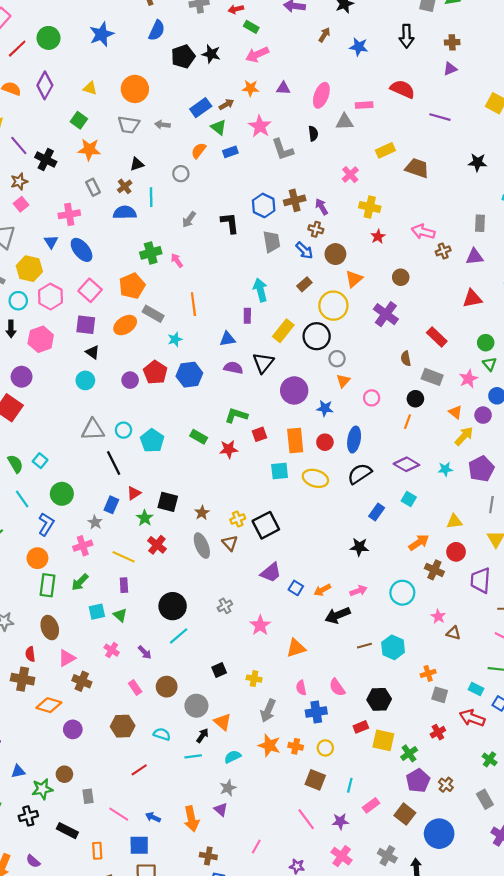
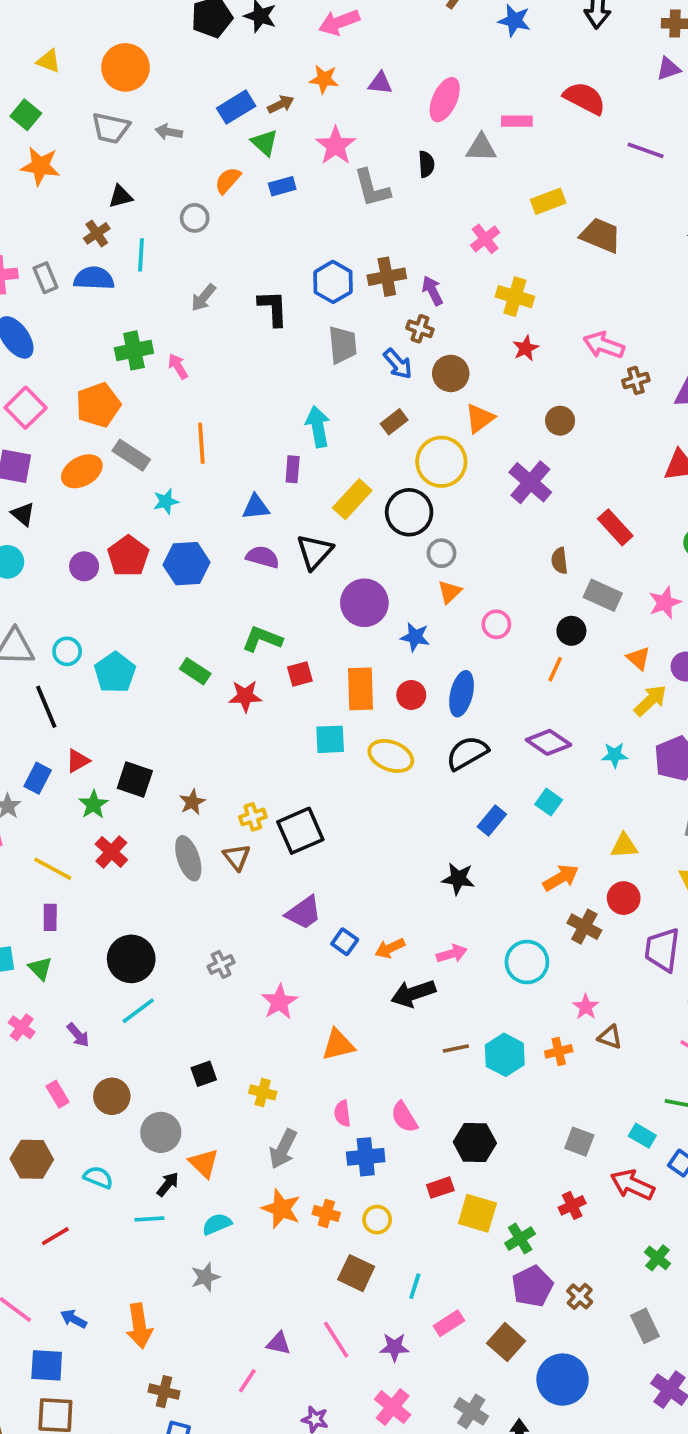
gray rectangle: (93, 187) -> (45, 278), moved
orange cross: (428, 673) -> (559, 1051), moved
purple triangle: (221, 810) -> (279, 1343), moved, turned -32

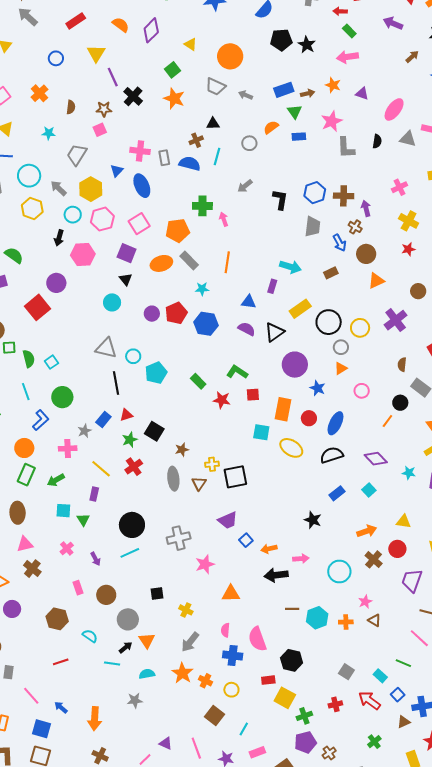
cyan arrow: (318, 427) -> (290, 267), turned 105
yellow circle: (441, 462) -> (360, 328), moved, size x0.7
gray cross: (221, 964) -> (179, 538), size x1.6
pink semicircle: (404, 1117) -> (257, 639), size x1.4

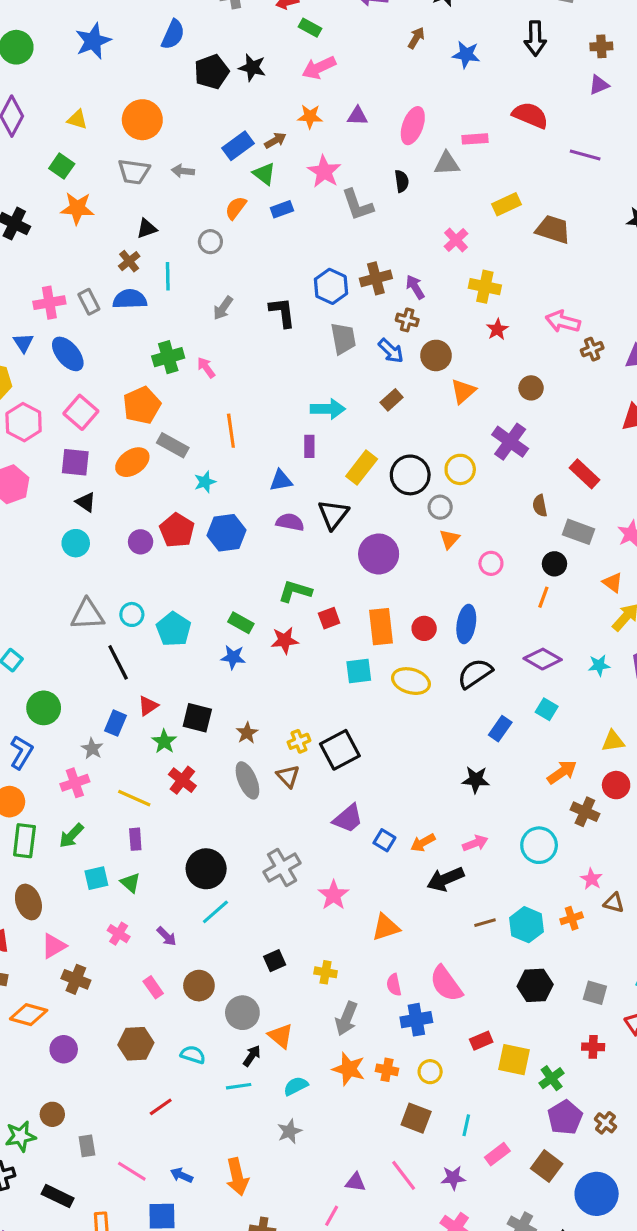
blue star: (318, 388) -> (233, 657), moved
black hexagon: (292, 660) -> (535, 985), moved
red cross: (335, 704) -> (593, 1047), turned 32

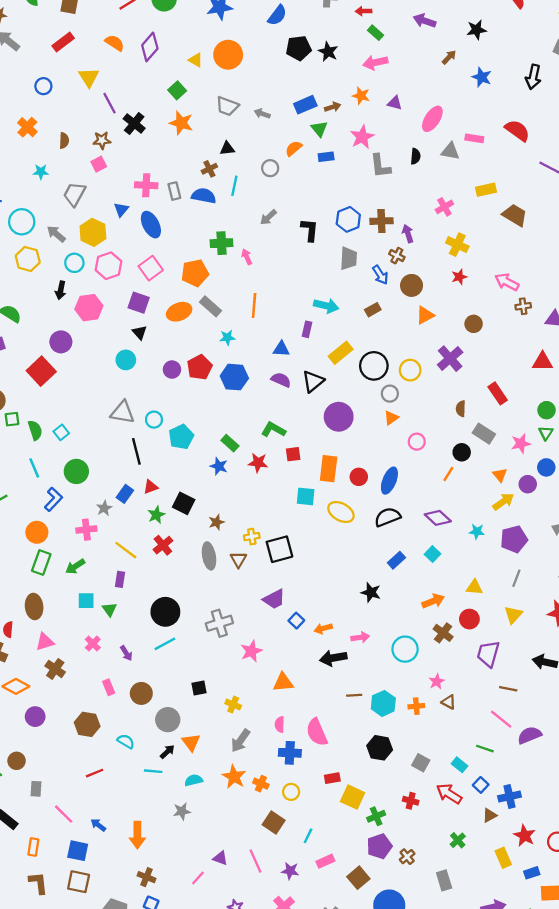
orange circle: (142, 120) -> (228, 55), moved

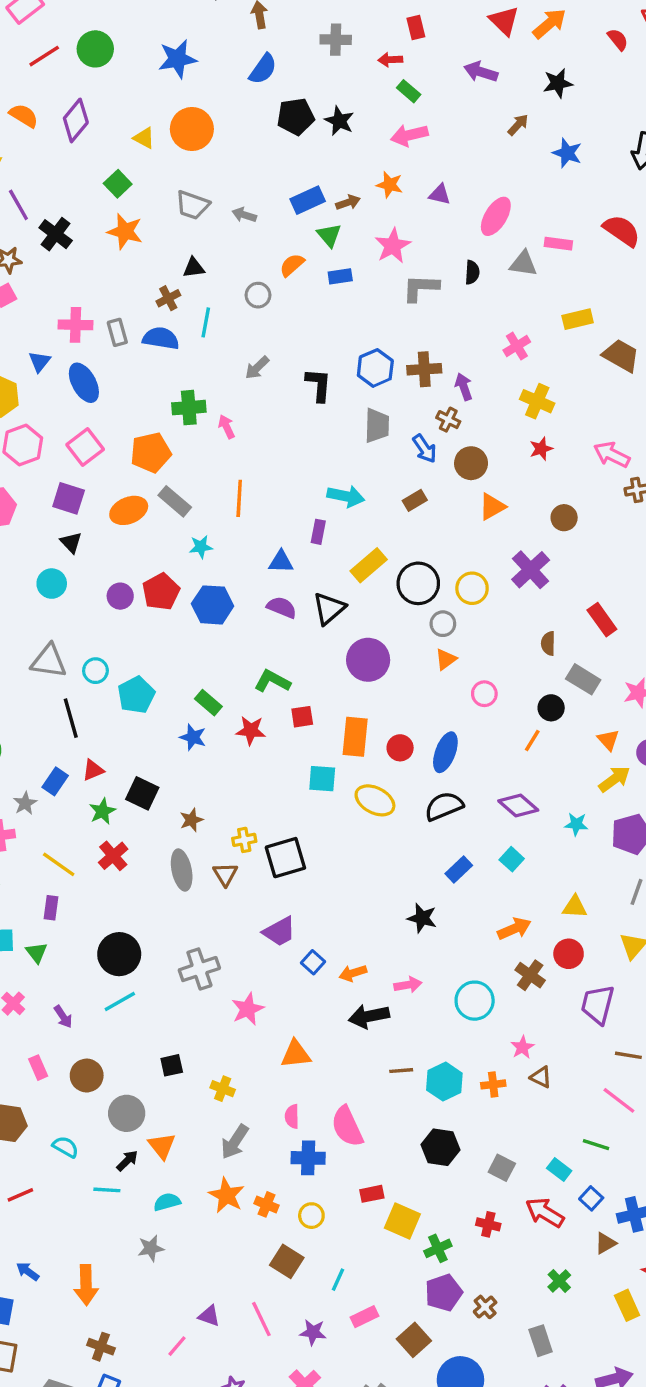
gray L-shape: (380, 166) -> (421, 288), turned 100

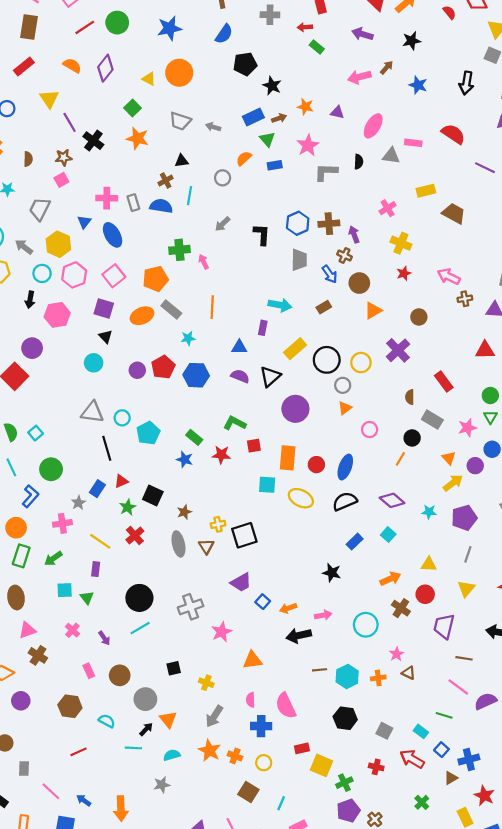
black star: (339, 121) -> (272, 86), moved
pink arrow: (409, 135) -> (359, 77), moved

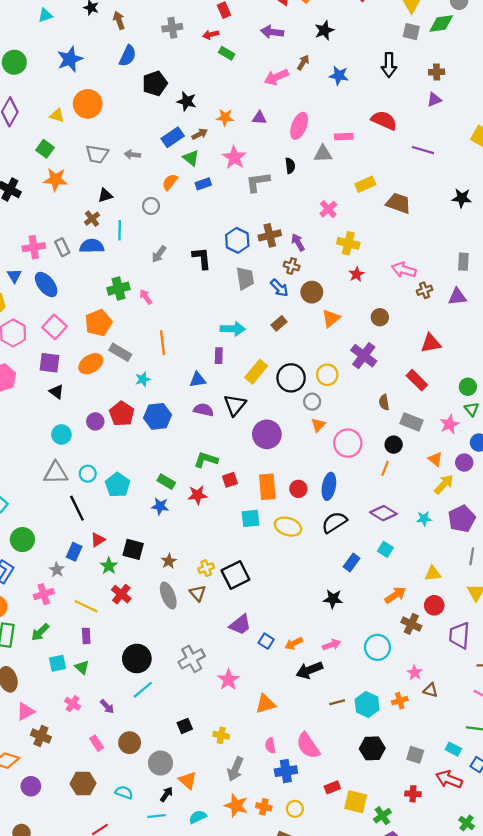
red triangle: (485, 350) -> (431, 343), moved
cyan circle: (94, 363) -> (61, 435), moved
pink circle: (370, 430) -> (348, 443), size x1.6

